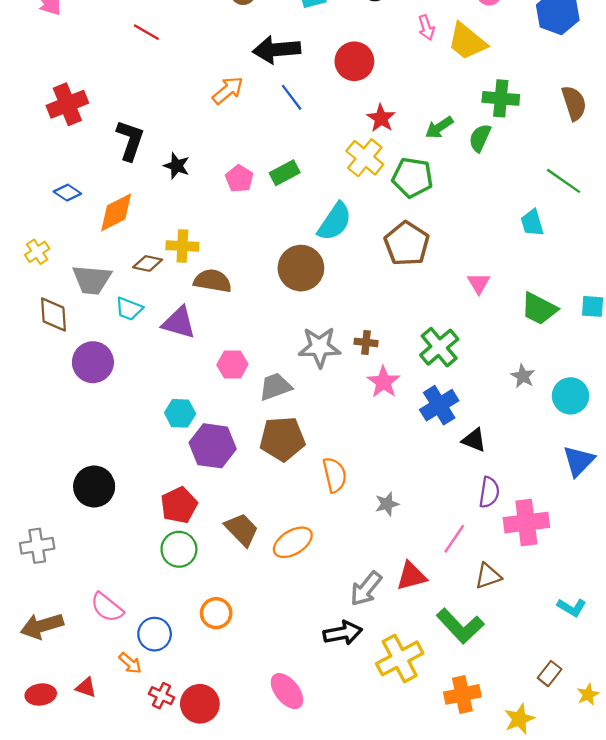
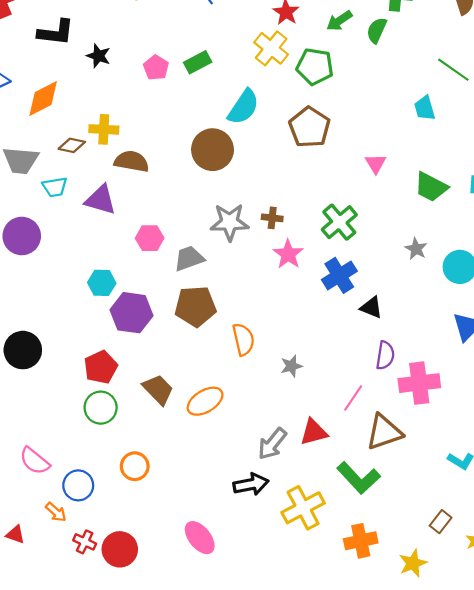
black L-shape: (130, 140) -> (56, 32), turned 78
cyan trapezoid: (129, 309) -> (55, 187), turned -30
brown triangle: (488, 576) -> (384, 432), size x1.5

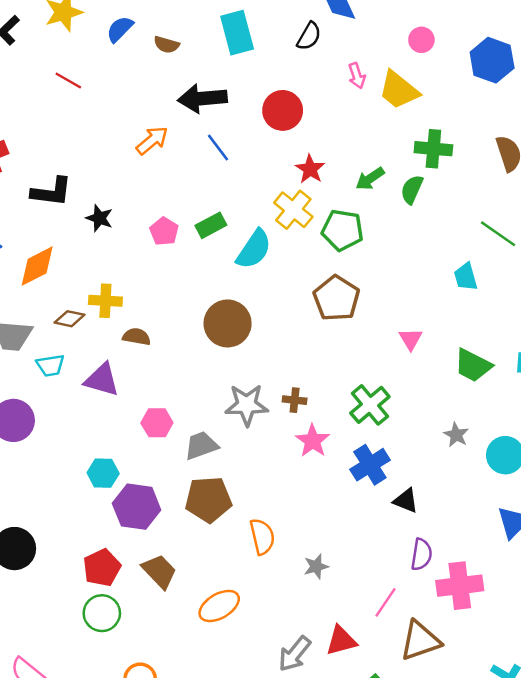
cyan semicircle: (243, 107) -> (254, 249), moved
brown semicircle: (132, 161) -> (137, 337), size x0.7
brown trapezoid: (158, 389) -> (159, 571), moved

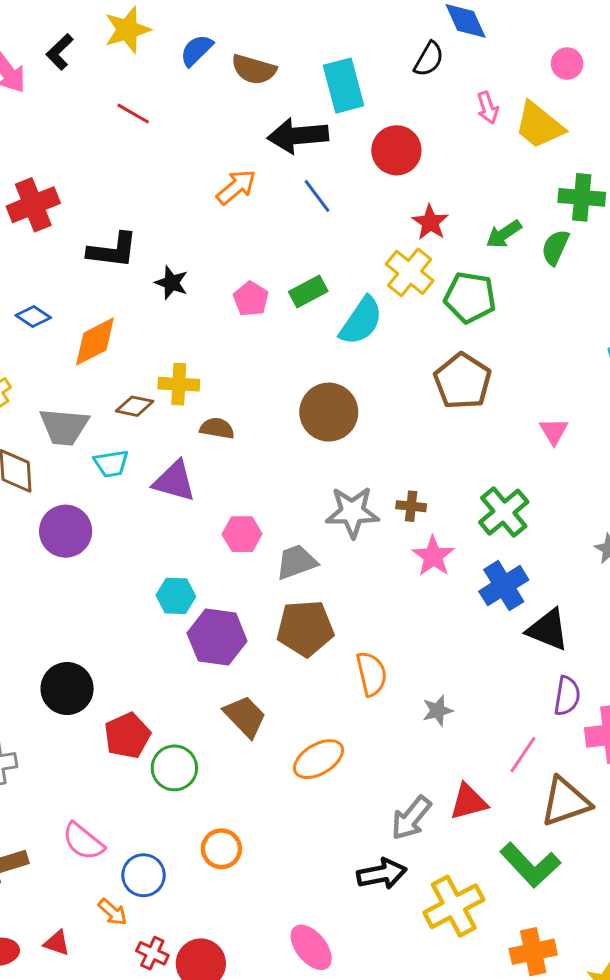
cyan rectangle: (237, 33) -> (343, 86), moved
brown semicircle: (166, 45) -> (254, 69), size x1.4
black triangle: (406, 501) -> (548, 630), size x1.4
red pentagon: (102, 568) -> (127, 736), moved

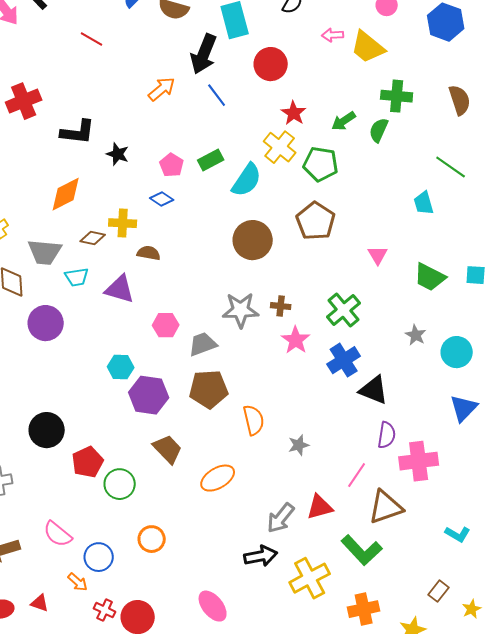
pink arrow: (488, 108) -> (333, 35), turned 105
black arrow: (298, 136) -> (204, 54), turned -63
blue diamond: (33, 316) -> (162, 199), moved
brown circle: (329, 412) -> (253, 240), moved

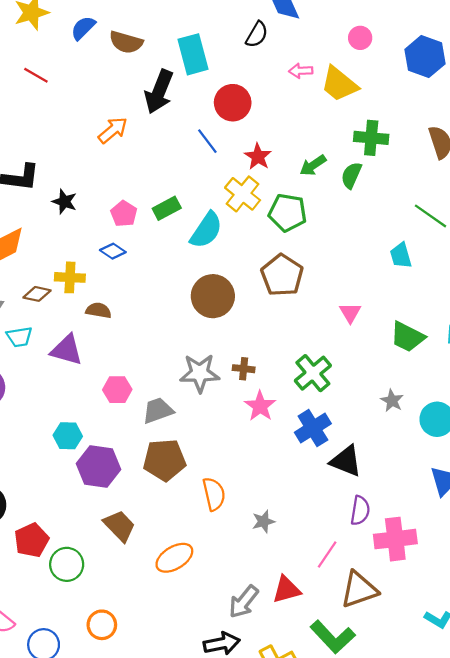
blue line: (217, 95) -> (207, 141), moved

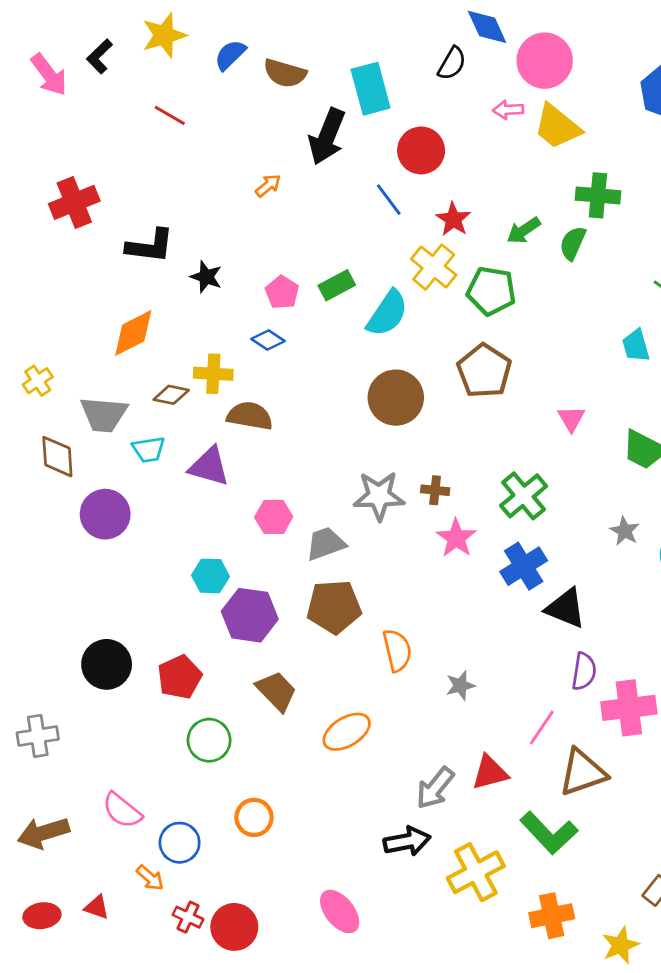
pink circle: (360, 38) -> (545, 61), moved, size x1.8
orange arrow: (113, 130) -> (268, 186), size x0.7
brown semicircle: (99, 310) -> (250, 416), size x1.4
red pentagon: (31, 540) -> (180, 677), moved

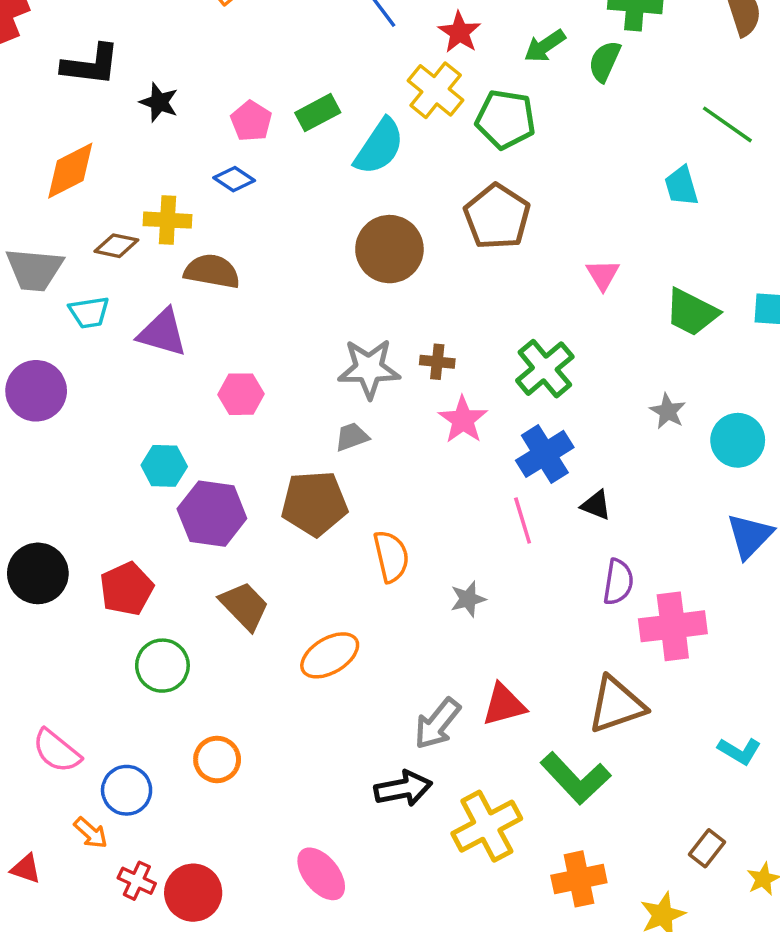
gray trapezoid: (326, 544) -> (352, 437), moved, size x0.7
black triangle: (566, 608) -> (596, 505), size x0.6
pink line: (542, 728) -> (523, 521), moved, turned -51

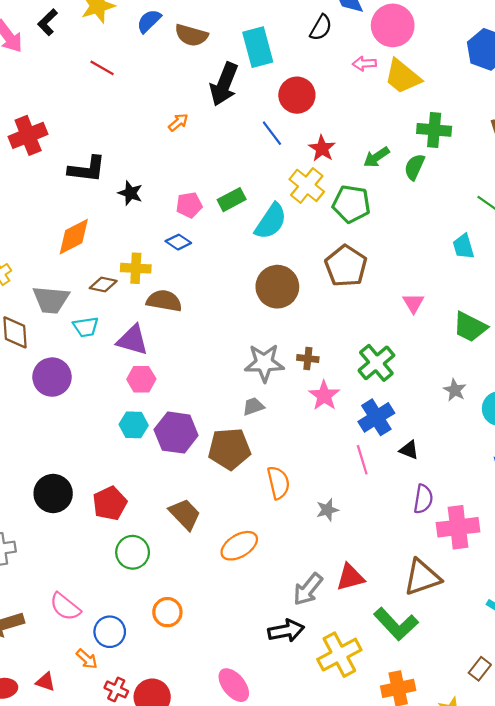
pink pentagon: (251, 121) -> (189, 205), turned 30
pink hexagon: (241, 394) -> (141, 379), moved
purple hexagon: (212, 514) -> (176, 433), moved

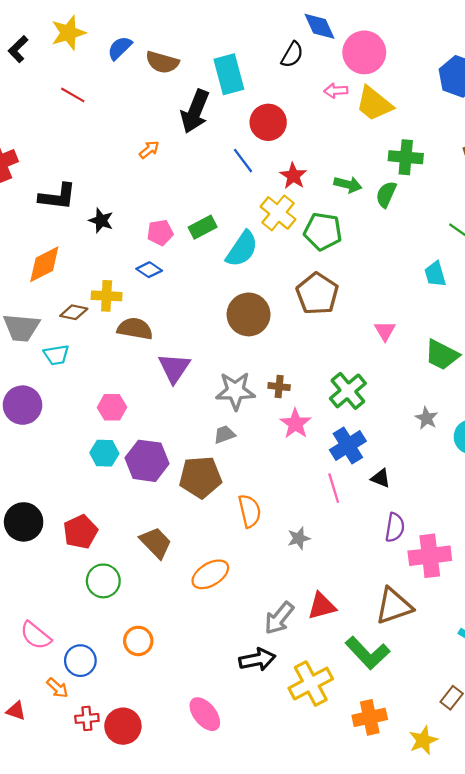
green arrow: (376, 157) -> (348, 185), turned -132
purple triangle: (133, 340) -> (174, 368), moved, turned 48
red cross: (116, 689) -> (87, 718), turned -30

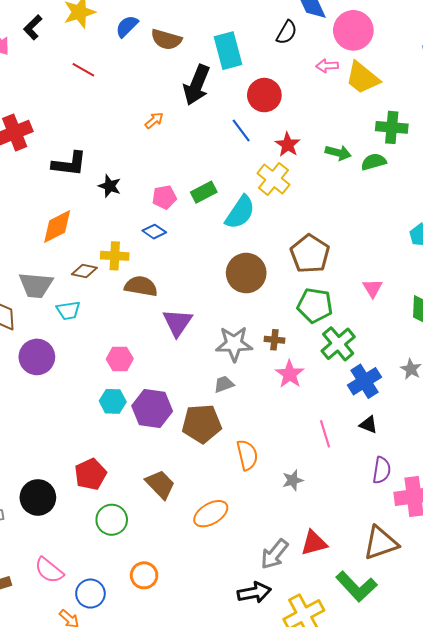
green semicircle: (386, 194) -> (374, 162), turned 50
green pentagon: (323, 231) -> (315, 305), moved
blue cross: (348, 445) -> (364, 381), moved
black circle: (24, 522) -> (38, 497), moved

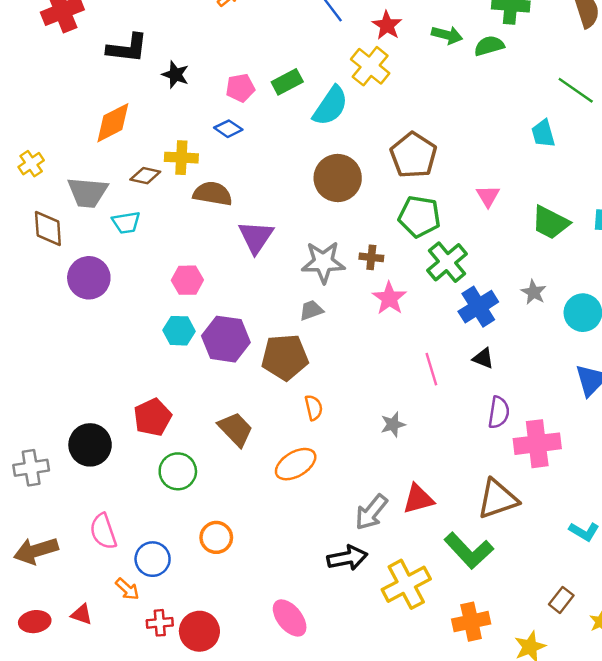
orange semicircle: (247, 455) -> (314, 408), moved, size x0.7
pink semicircle: (49, 570) -> (103, 531), turned 32

